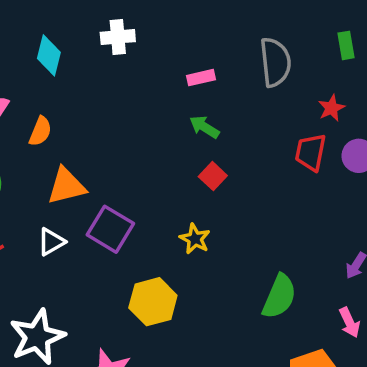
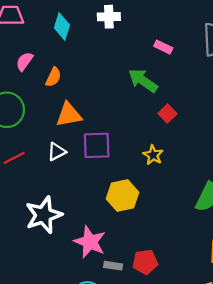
pink rectangle: (201, 78) -> (163, 47), turned 36
green arrow: (204, 127) -> (143, 81), moved, size x1.5
purple square: (110, 229) -> (97, 145), turned -36

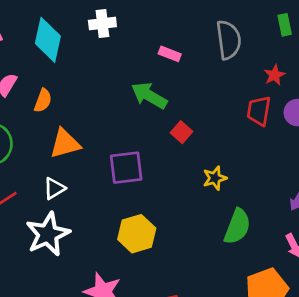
cyan diamond: (62, 26) -> (48, 40), size x1.4
purple square: (97, 145) -> (126, 168), moved
yellow star: (153, 155) -> (215, 178), moved, turned 30
white star: (44, 215) -> (48, 234), moved

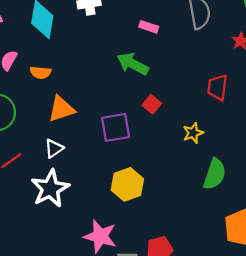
orange semicircle: (43, 101) -> (40, 73), turned 78
red trapezoid: (259, 111) -> (218, 87), moved
red square: (182, 132) -> (152, 104), moved

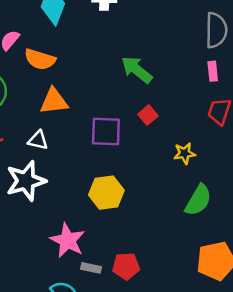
pink rectangle: (149, 27) -> (213, 71), moved, turned 54
orange semicircle: (40, 73) -> (40, 59), size x1.4
white triangle: (54, 148) -> (38, 140), turned 36

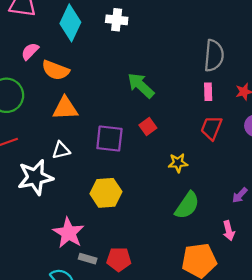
white triangle: (38, 140) -> (61, 150), moved, turned -30

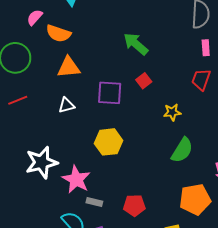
pink rectangle: (208, 92) -> (206, 48), moved
white star: (35, 177) -> (42, 162), moved
red pentagon: (119, 259) -> (134, 205), moved

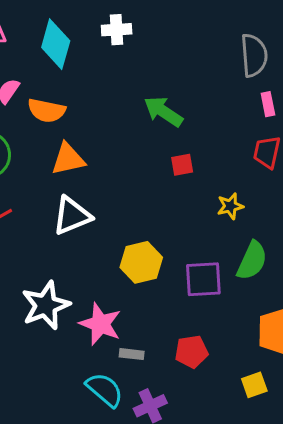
red square: (144, 81) -> (182, 165), turned 35
purple square: (110, 93) -> (203, 279), moved
white triangle: (66, 105) -> (72, 216), size x1.6

